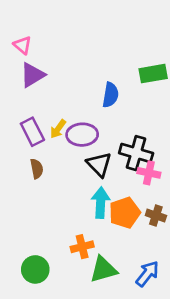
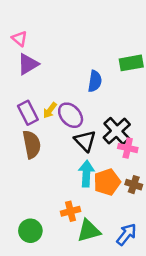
purple ellipse: (82, 135) -> (71, 115), turned 50
black cross: (136, 153) -> (117, 131), turned 32
brown semicircle: (37, 169) -> (32, 144), size x1.6

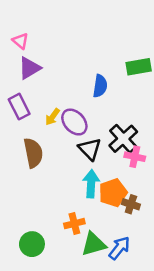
purple rectangle: (28, 113) -> (19, 107), moved
brown cross: (134, 185) -> (131, 204), moved
blue arrow: (126, 234) -> (119, 248), moved

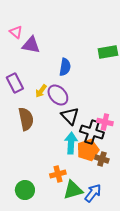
purple triangle: (29, 68) -> (31, 45), moved, turned 42
blue semicircle: (100, 86) -> (65, 67), moved
black cross: (123, 139) -> (92, 132), moved, turned -30

